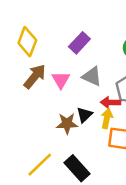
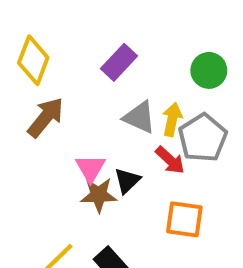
pink triangle: (61, 80) -> (90, 168), moved
red arrow: (110, 102) -> (170, 160), turned -138
yellow arrow: (107, 119) -> (172, 119), moved

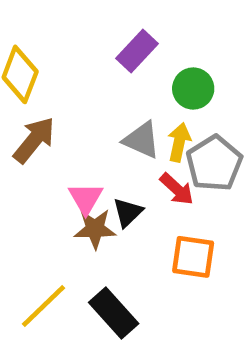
purple rectangle: (119, 62) -> (137, 51), moved
green circle: (209, 70) -> (193, 88), moved

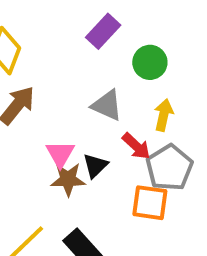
yellow arrow: (179, 142) -> (164, 115), moved
gray pentagon: (214, 163) -> (169, 168), moved

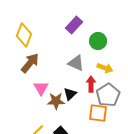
yellow arrow: (164, 115) -> (105, 68), turned 98
red arrow: (136, 146) -> (91, 84), turned -133
pink triangle: (60, 154) -> (41, 88), moved

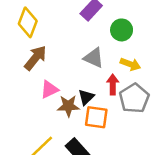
pink triangle: (41, 88) -> (49, 89), turned 35
orange square: (98, 113) -> (96, 117), moved

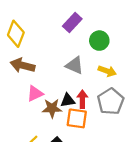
brown arrow: (35, 58) -> (23, 65), turned -115
red arrow: (113, 84) -> (82, 99), moved
black triangle: (86, 97) -> (68, 100), turned 35

